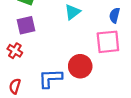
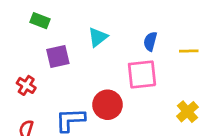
purple square: (26, 25) -> (58, 57), moved

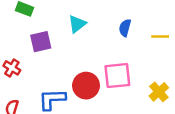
pink square: (142, 74) -> (117, 76), moved

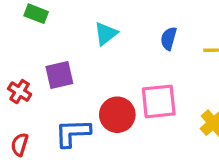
purple square: (41, 42) -> (59, 75), moved

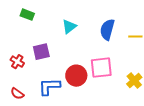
blue semicircle: (169, 39) -> (107, 30), size x1.5
red semicircle: (20, 145) -> (17, 94), turned -72

